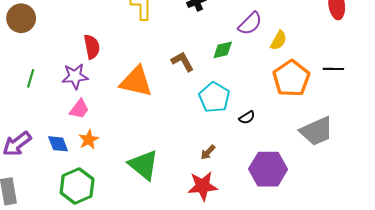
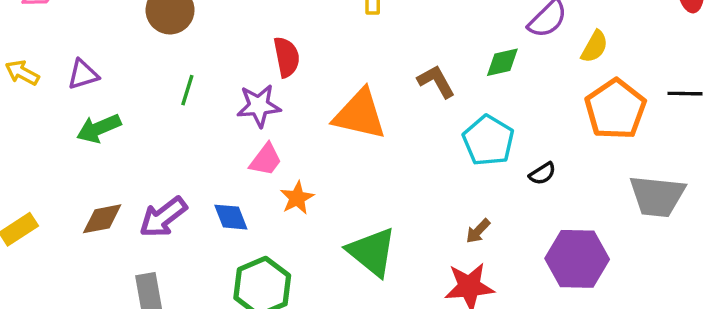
green line: (31, 78) -> (187, 90), moved
gray trapezoid: (317, 131) -> (657, 196), turned 30
orange star: (89, 140) -> (297, 198), moved

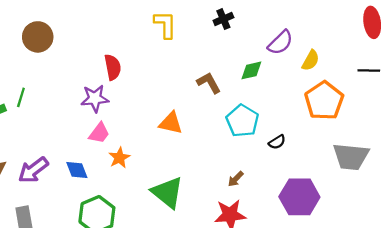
green line: (187, 90) -> (21, 97), moved
black line: (685, 94) -> (369, 70), moved
orange triangle: (360, 114) -> (171, 123), moved, size x0.7

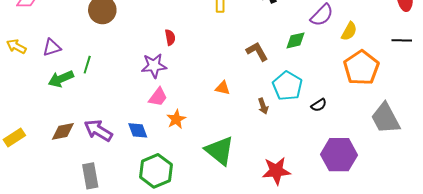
red semicircle: (113, 67) -> (170, 37), size x0.7
orange triangle: (171, 123) -> (223, 88), size x0.7
gray trapezoid: (351, 157) -> (386, 118), turned 56
purple arrow: (33, 170) -> (98, 130), turned 68
brown arrow: (236, 179) -> (263, 106), moved, turned -63

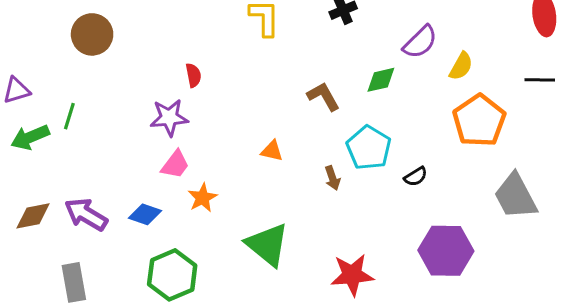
blue diamond: (138, 130) -> (145, 214), turned -50

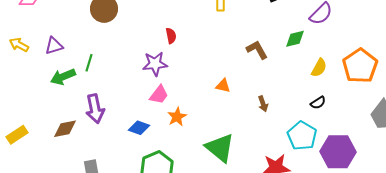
yellow semicircle: (461, 66) -> (319, 68), moved
cyan pentagon: (369, 148) -> (302, 136), moved
purple arrow: (86, 214) -> (95, 109), moved, turned -132

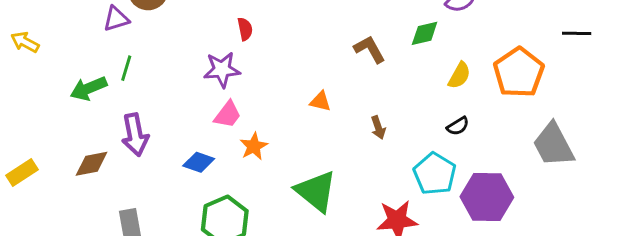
purple triangle: (54, 46) -> (116, 19), moved

